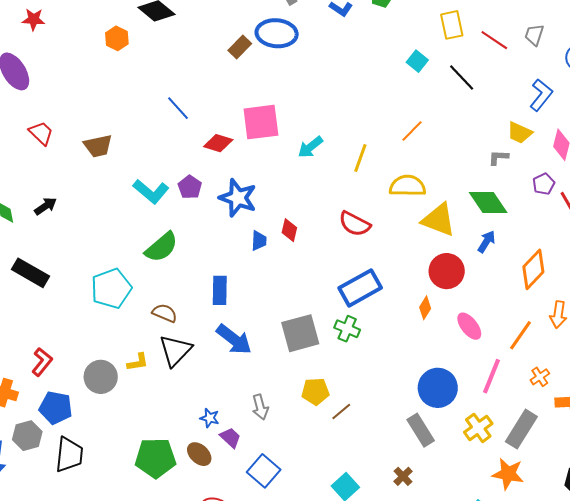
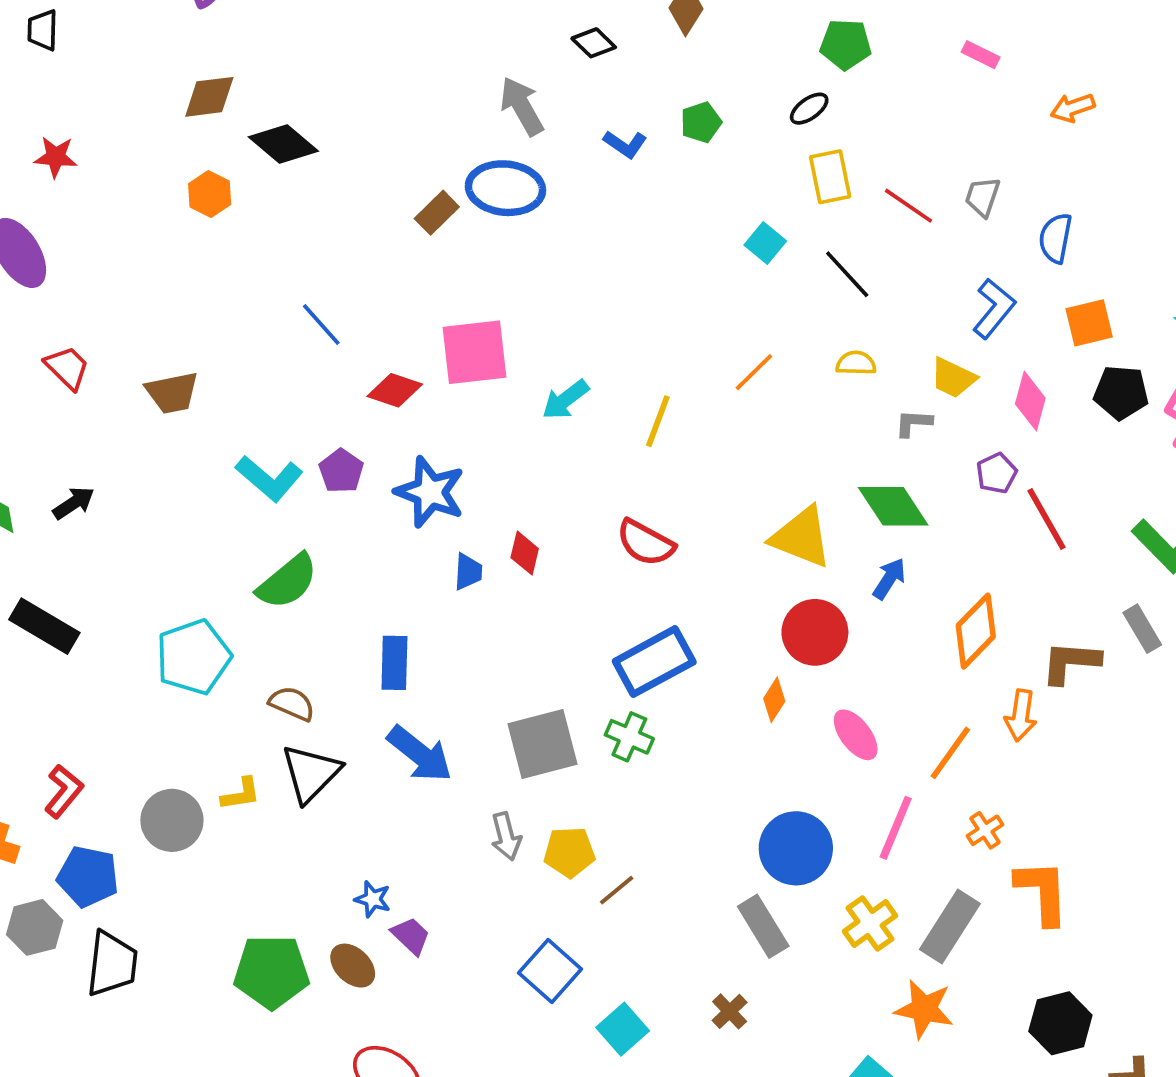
yellow semicircle: (407, 186) -> (856, 363), moved, size x0.6
gray arrow: (260, 407) -> (506, 836), moved
blue square: (264, 471) -> (550, 971), moved

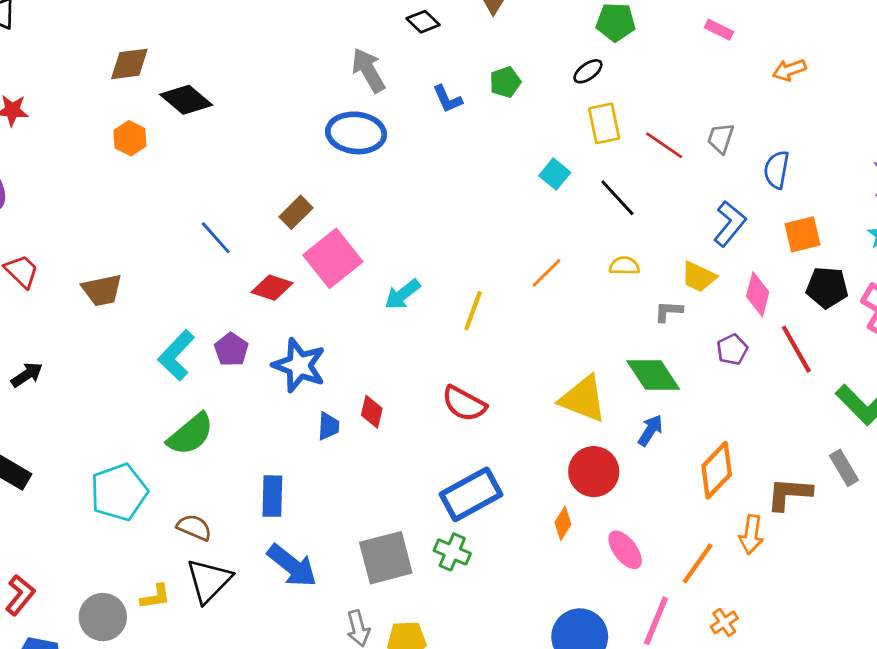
blue L-shape: (625, 144) -> (447, 99), turned 32
brown rectangle: (437, 213) -> (296, 212), moved
pink square: (475, 352) -> (333, 258), turned -32
cyan L-shape: (269, 478) -> (176, 355), turned 93
red line: (1047, 519) -> (796, 349), moved

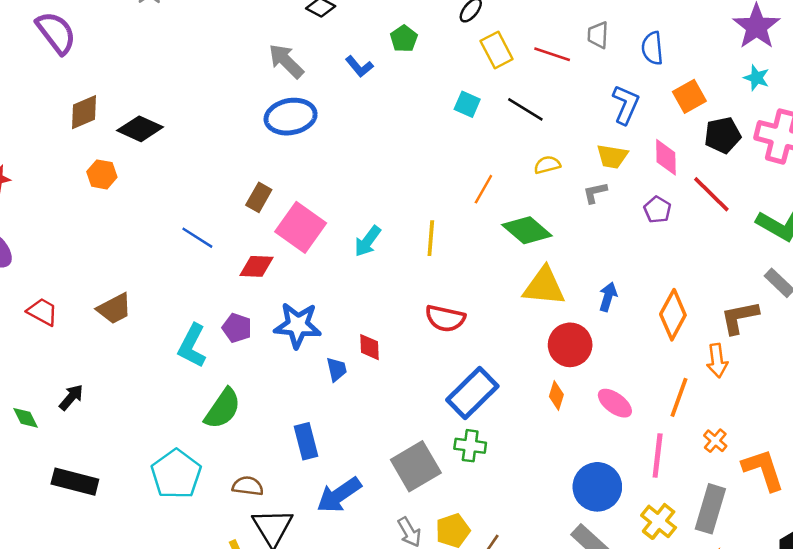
green diamond: (653, 375) -> (527, 230), moved
blue arrow: (292, 566) -> (339, 495), turned 123

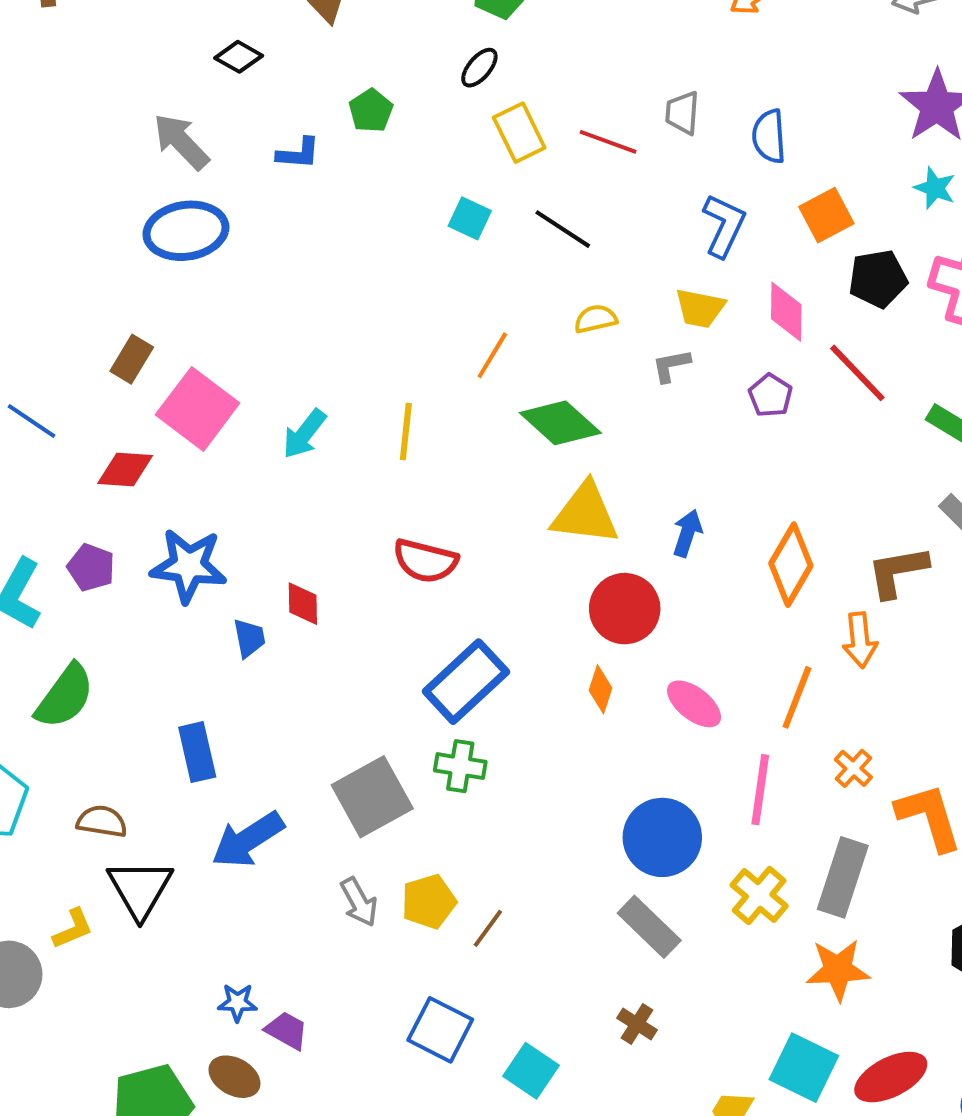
blue L-shape: (359, 67) -> (298, 153), turned -48

